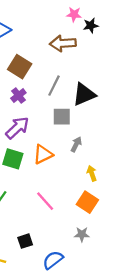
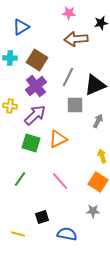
pink star: (74, 14) -> (69, 13), moved
purple cross: (18, 96) -> (36, 86), size x1.5
gray arrow: (76, 144) -> (98, 121), moved
blue semicircle: (53, 260) -> (67, 234), turned 48

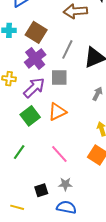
gray square: (75, 105) -> (59, 78), moved
green square: (31, 143) -> (30, 116), turned 36
gray star: (93, 211) -> (65, 184), moved

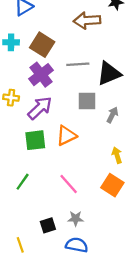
gray line: (67, 49) -> (78, 64), turned 60
gray square: (59, 78) -> (87, 101), moved
green square: (30, 116) -> (35, 140), turned 30
yellow line: (17, 207) -> (20, 245), turned 56

